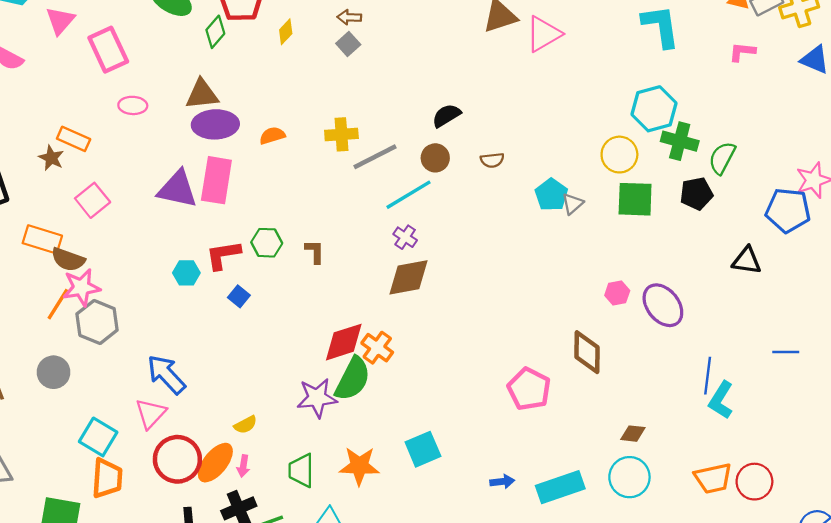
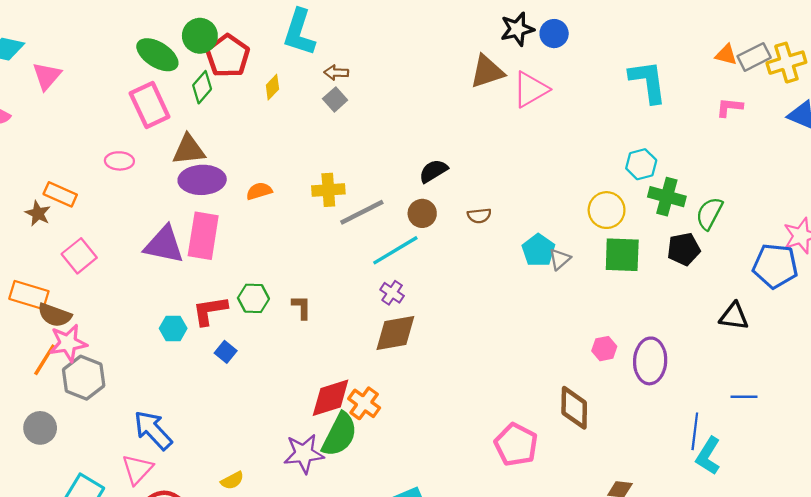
pink rectangle: (108, 50) -> (150, 105), moved
cyan hexagon: (654, 109) -> (641, 164), size x0.7
purple ellipse: (663, 305) -> (650, 361), turned 42
blue line: (786, 352) -> (744, 397), moved

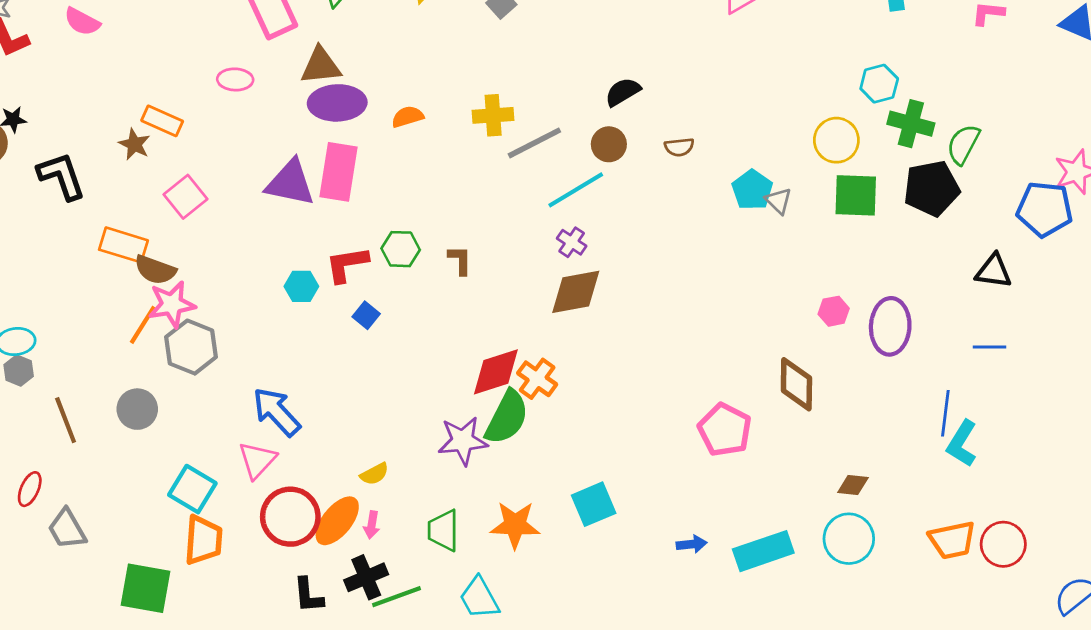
black pentagon: (684, 249) -> (932, 188), size x1.4
gray triangle: (560, 259) -> (778, 201), turned -35
blue line: (744, 397) -> (989, 347), moved

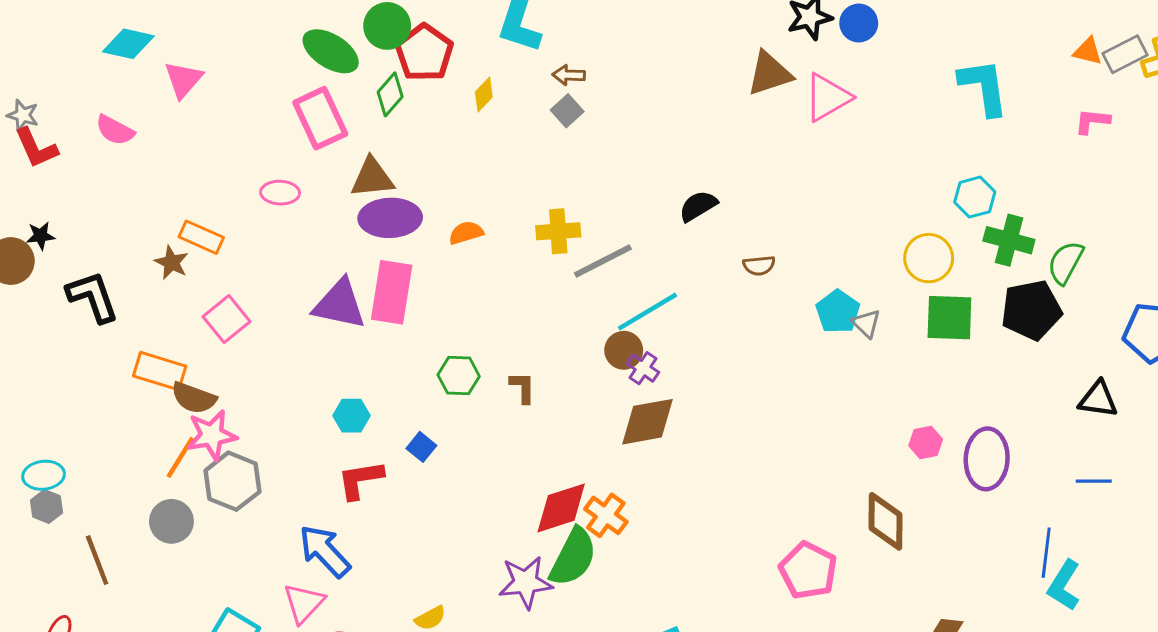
brown circle: (609, 144) -> (624, 350), moved
red L-shape: (347, 264) -> (360, 480), moved
gray circle: (137, 409) -> (171, 521), moved

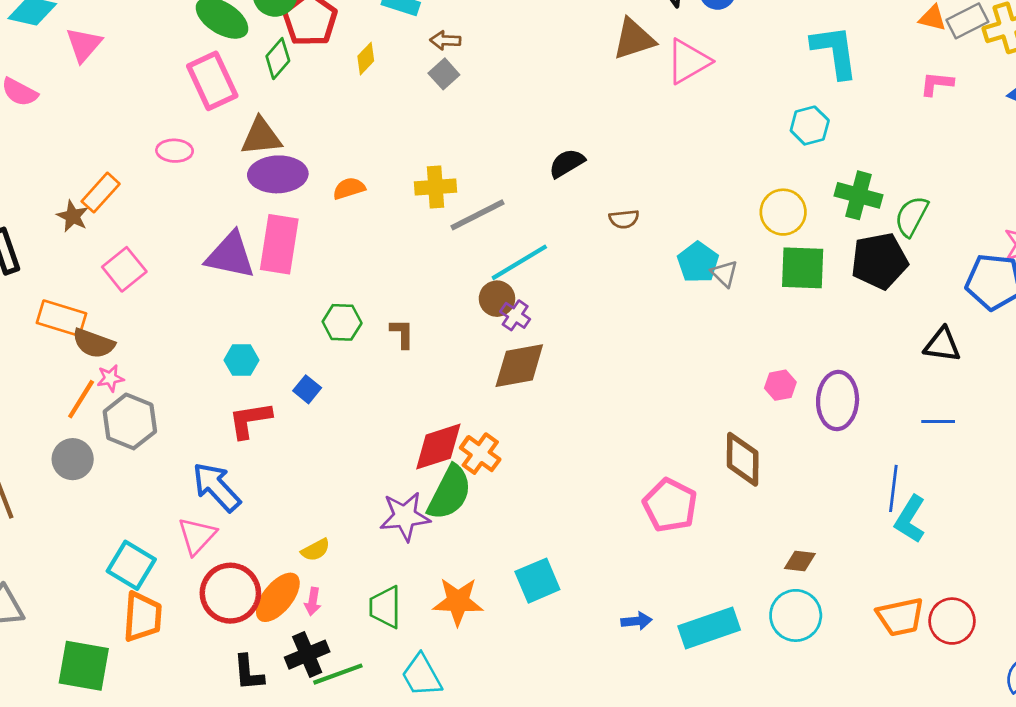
cyan hexagon: (975, 197) -> (810, 126), moved
orange rectangle: (201, 237) -> (101, 193), turned -72
pink star: (212, 435) -> (110, 378), size x0.6

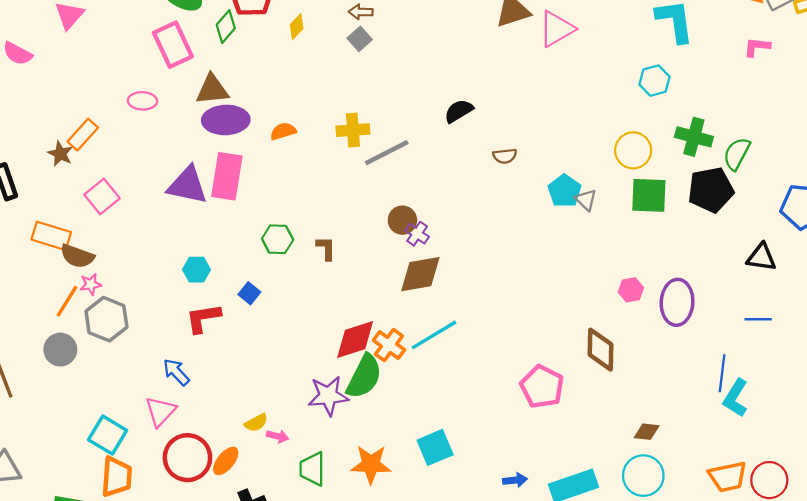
cyan line: (519, 262) -> (434, 335), moved
blue arrow: (216, 487) -> (176, 372), size x0.7
orange ellipse: (278, 597) -> (226, 461), size x0.7
pink arrow: (313, 602) -> (278, 436), moved, turned -85

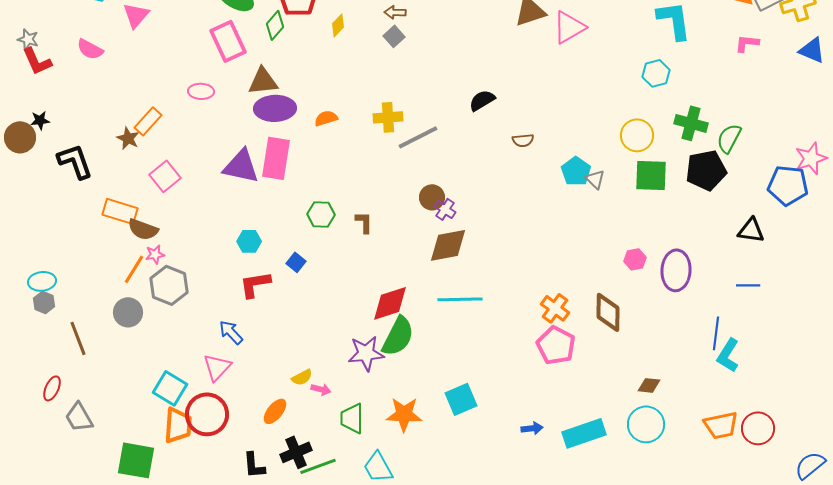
cyan line: (434, 335) -> (460, 299), turned 30
orange cross: (389, 345) -> (555, 308), moved
red circle: (187, 458) -> (207, 414), moved

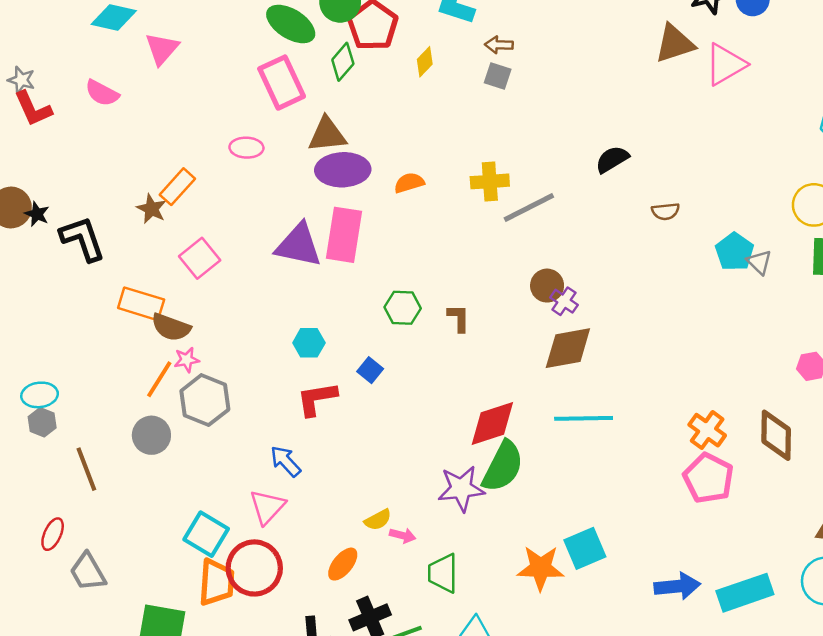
gray square: (394, 36) -> (498, 76), turned -30
black star: (40, 120) -> (37, 214), moved, turned 30
orange star: (404, 414) -> (541, 568), moved
blue arrow: (532, 428) -> (677, 586), size x1.6

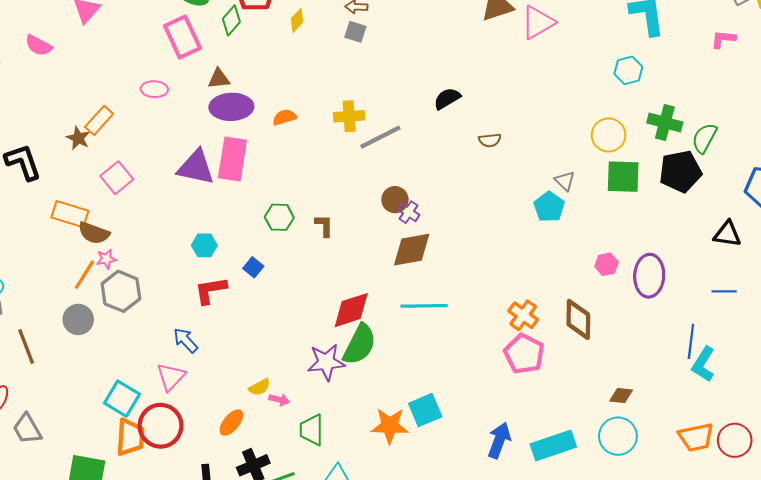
brown triangle: (327, 135) -> (219, 79), size x0.7
cyan pentagon: (734, 252) -> (549, 207), moved
blue arrow: (677, 586) -> (499, 440), turned -64

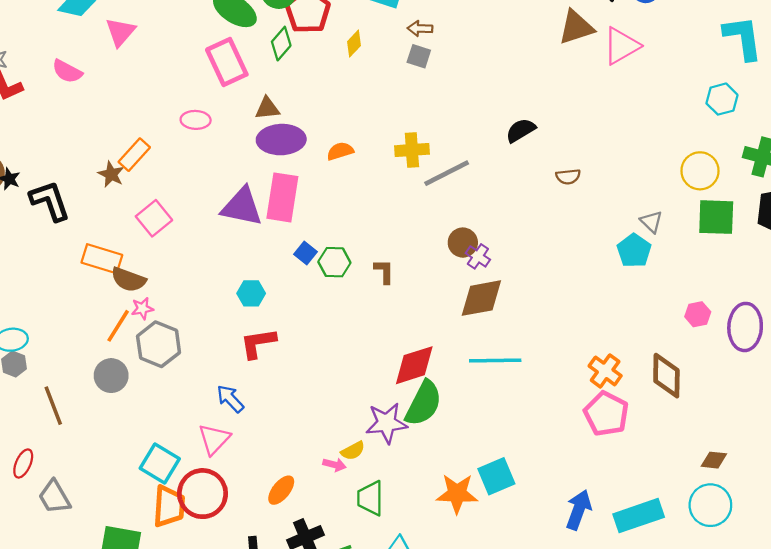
blue square: (253, 267) -> (305, 253), moved
yellow semicircle: (260, 387) -> (353, 451), moved

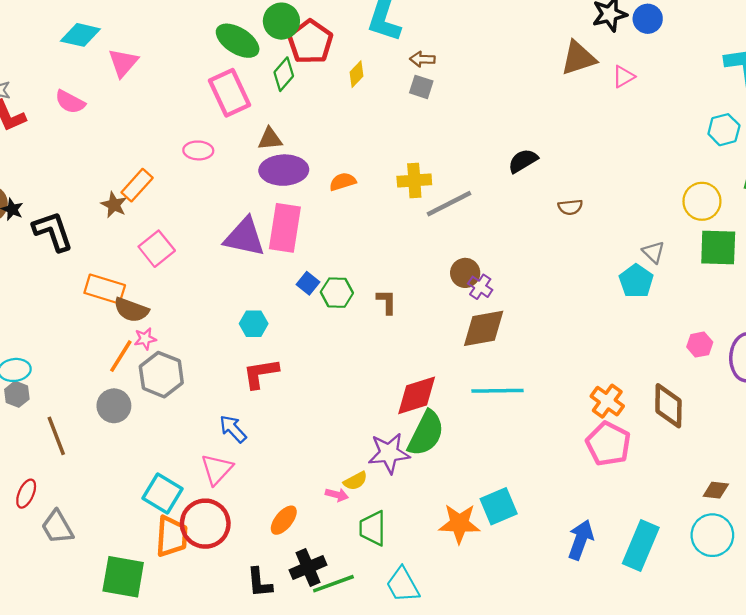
pink triangle: (621, 46) -> (623, 77), size x0.6
cyan rectangle: (639, 516) -> (641, 546), turned -48

